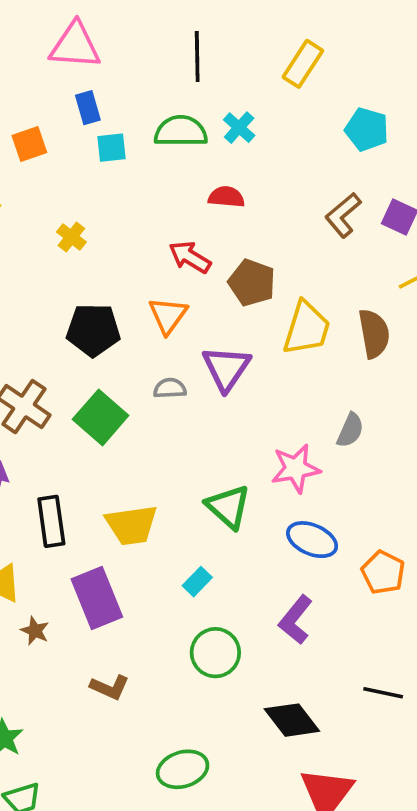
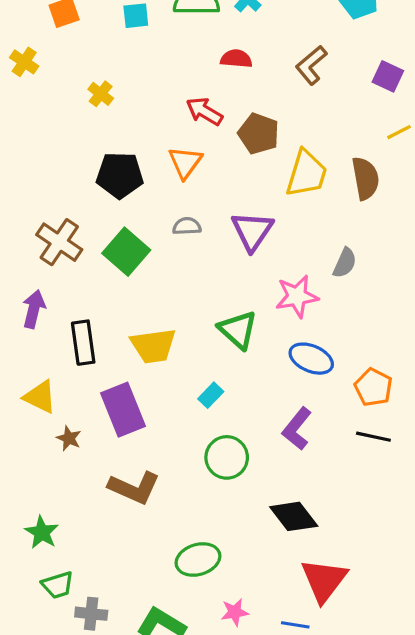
brown L-shape: (343, 215) -> (311, 65), moved
purple triangle: (226, 368) -> (252, 231), moved
brown L-shape: (110, 687) -> (134, 488), size x1.5
black line: (383, 693) -> (373, 437), moved

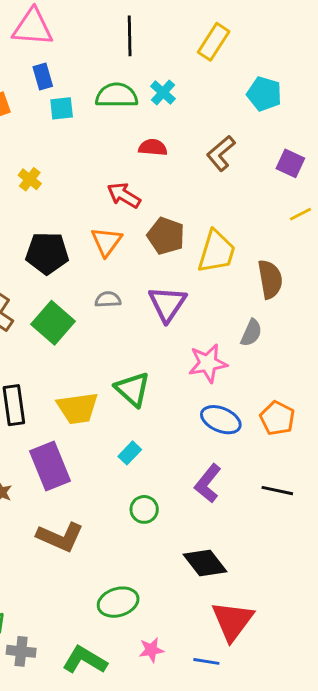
brown pentagon: (259, 134) -> (166, 236), moved
brown semicircle: (365, 178) -> (270, 279), moved
green triangle: (238, 330) -> (133, 389), moved
orange pentagon: (373, 387) -> (277, 418), moved
green circle: (227, 457) -> (144, 509), size x0.7

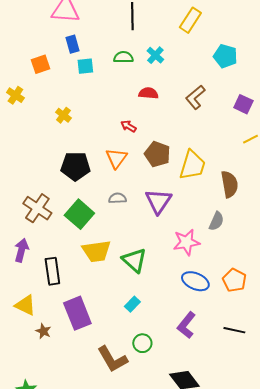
green semicircle: (117, 95) -> (123, 57), size x0.7
red arrow: (124, 195) -> (128, 126), size x0.7
yellow trapezoid: (78, 408) -> (96, 251), moved
brown L-shape: (60, 537) -> (112, 359), moved, turned 36

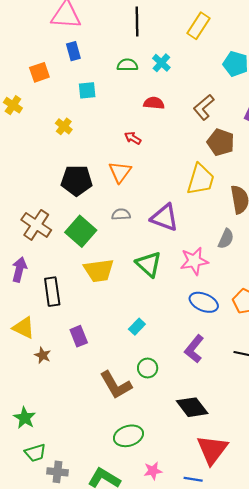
cyan square: (85, 66) -> (87, 90), moved
brown pentagon: (157, 154) -> (221, 142), moved
purple triangle: (158, 201) -> (165, 218), turned -44
green triangle: (134, 260) -> (149, 264), moved
purple rectangle: (77, 313) -> (79, 336), size x0.6

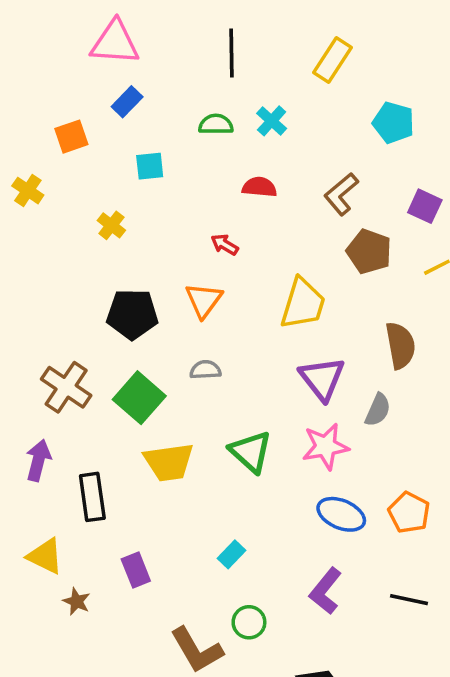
blue rectangle: (73, 51) -> (127, 102), turned 60
yellow trapezoid: (201, 179) -> (303, 304), moved
purple triangle: (165, 218) -> (322, 379), moved, turned 32

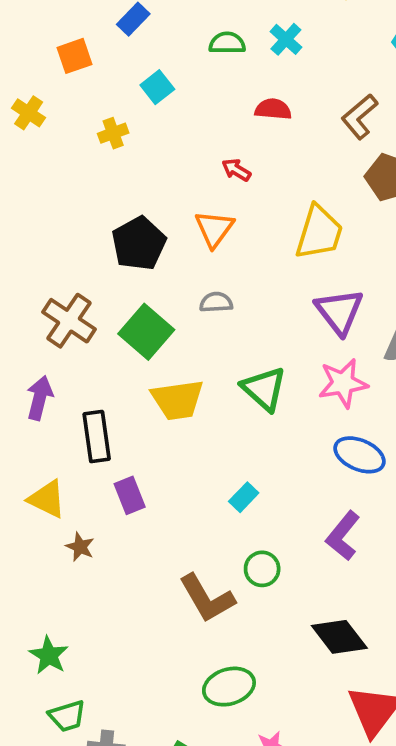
cyan square: (150, 166) -> (157, 87), turned -32
yellow cross: (111, 225) -> (113, 133), moved, turned 32
black pentagon: (132, 314) -> (139, 243), turned -30
purple rectangle: (136, 570) -> (130, 495), moved

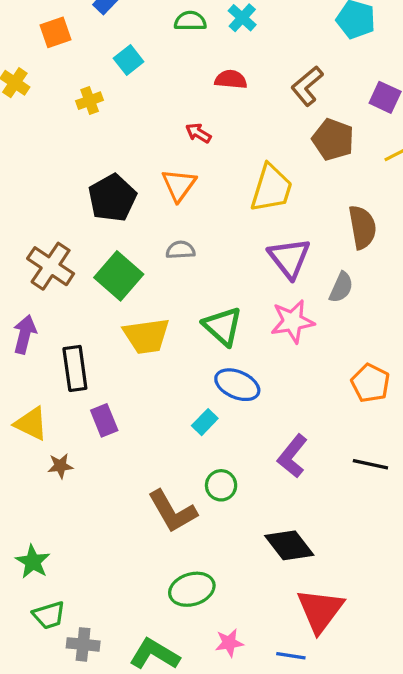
blue ellipse: (360, 455) -> (237, 385), moved
brown star: (80, 547) -> (60, 466), turned -30

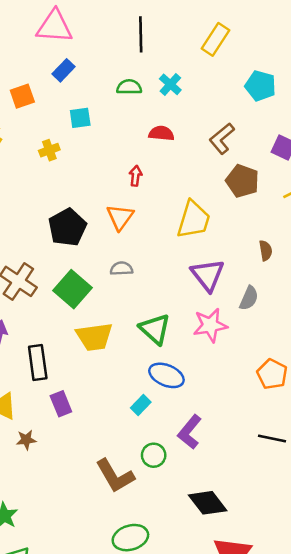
cyan square: (129, 60) -> (80, 118), turned 30
red arrow: (198, 133) -> (136, 176), turned 66
brown semicircle: (362, 227) -> (266, 251), size x0.6
purple L-shape: (292, 456) -> (190, 432), moved

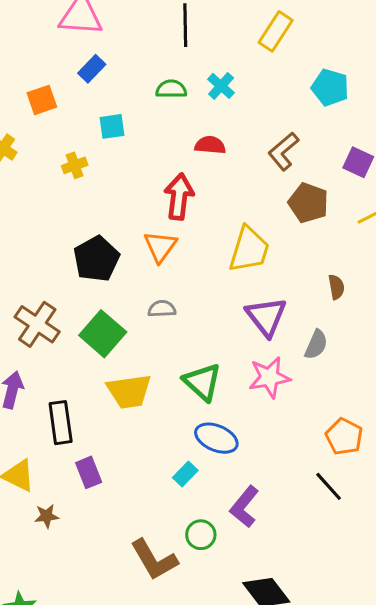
red arrow: (136, 176) -> (179, 197), size x1.8
black line: (272, 438) -> (329, 486), moved, turned 36

